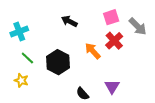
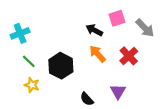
black arrow: (69, 21) -> (94, 30), moved
red cross: (114, 41) -> (129, 56), moved
yellow star: (21, 80) -> (32, 85), moved

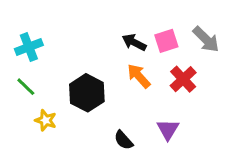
pink square: (117, 18) -> (166, 41), moved
green line: (29, 61) -> (26, 87), moved

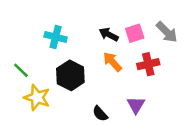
cyan cross: (29, 47) -> (56, 37), moved, turned 35
red cross: (183, 79) -> (148, 64), turned 30
yellow star: (46, 120) -> (37, 98), size x1.5

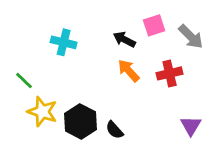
pink square: (135, 33) -> (154, 25), moved
black hexagon: (70, 75) -> (81, 121), moved
purple triangle: (136, 105) -> (191, 126), moved

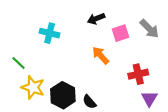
pink square: (154, 25) -> (120, 33), moved
black arrow: (124, 40) -> (96, 19), moved, turned -49
red cross: (170, 73) -> (138, 74), moved

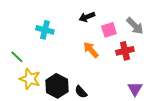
red cross: (138, 74) -> (125, 51), moved

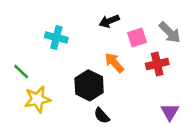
yellow star: (30, 79) -> (37, 99), turned -30
black hexagon: (57, 86) -> (89, 85), moved

